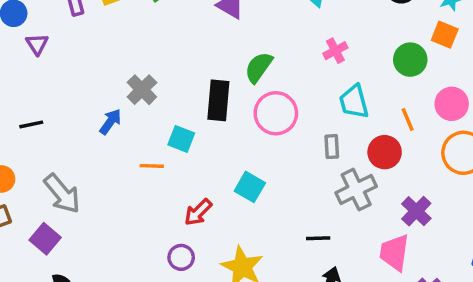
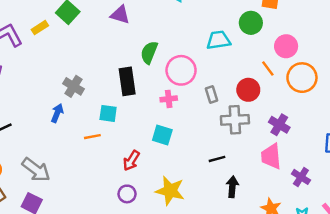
pink cross: (335, 51) -> (169, 99), moved, turned 35
cyan trapezoid: (354, 102) -> (219, 40), moved, turned 110
pink circle: (276, 113) -> (181, 70), moved
orange line: (408, 119) -> (268, 69), moved
gray cross: (356, 190) -> (235, 120), turned 36

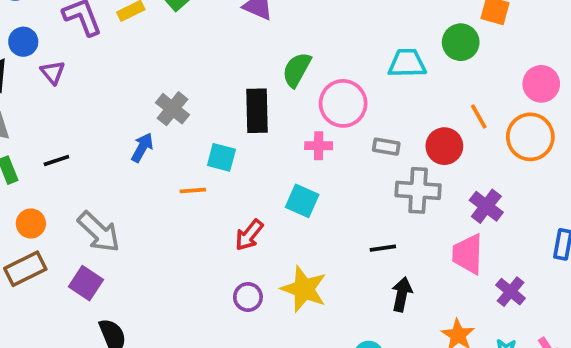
pink circle: (286, 46) -> (541, 84), moved
gray rectangle: (212, 94) -> (386, 147), turned -70
purple circle: (127, 194) -> (248, 297), moved

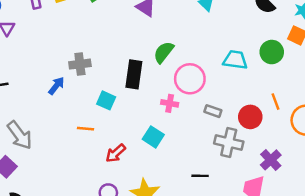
gray cross: (172, 109) -> (80, 64), turned 35
orange line: (193, 190) -> (85, 129), moved

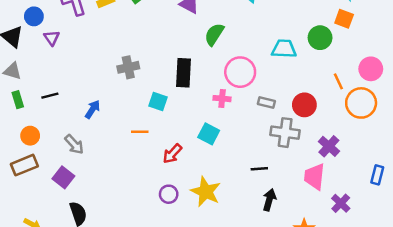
green semicircle: (164, 52) -> (214, 34), moved
blue arrow: (56, 86) -> (93, 109), moved
orange line: (275, 102) -> (338, 81), moved
gray arrow: (20, 135) -> (74, 144), size x0.7

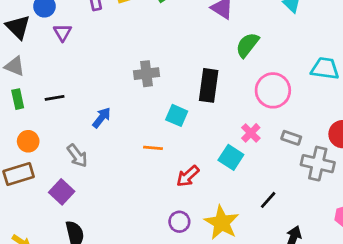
pink cross: (222, 99) -> (251, 133), moved, turned 35
gray rectangle: (266, 102) -> (291, 138), moved
black line: (259, 169) -> (268, 200), moved, turned -49

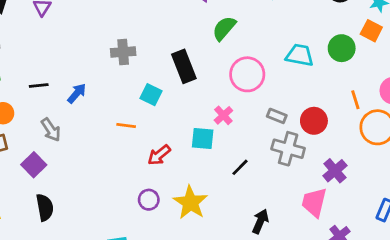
black rectangle: (209, 85) -> (184, 66), turned -32
black line: (55, 98) -> (39, 85), moved
gray rectangle: (291, 138) -> (277, 116), moved
cyan square: (231, 157) -> (203, 139), turned -30
black line: (268, 200) -> (240, 167), moved

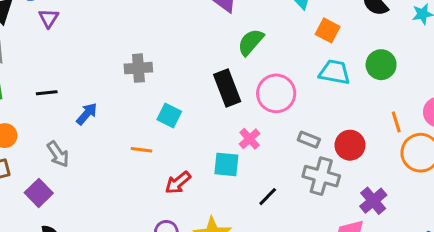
orange square: (371, 31) -> (328, 30), moved
black rectangle: (184, 66) -> (227, 88), moved
black line: (39, 85) -> (47, 93), moved

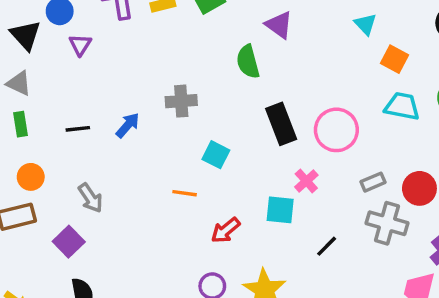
green semicircle: (251, 42) -> (248, 62), moved, turned -56
blue arrow: (87, 114) -> (128, 125), moved
gray rectangle: (309, 140) -> (373, 182), turned -45

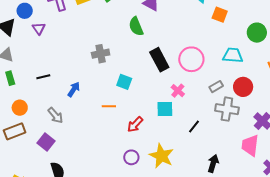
cyan trapezoid: (402, 106) -> (233, 55), moved
blue arrow: (128, 125) -> (74, 89), moved

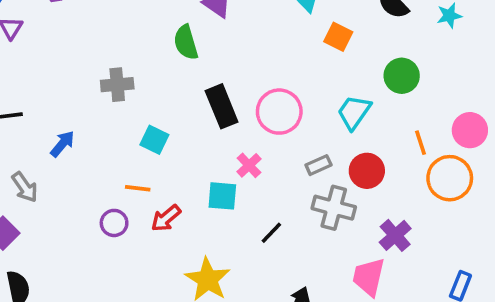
cyan trapezoid: (233, 55) -> (354, 112), turned -65
orange line: (109, 106) -> (138, 188), moved
purple circle: (131, 157) -> (114, 223), moved

